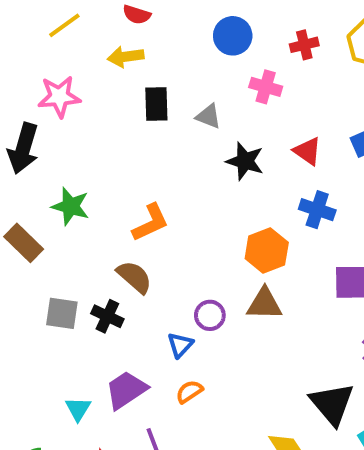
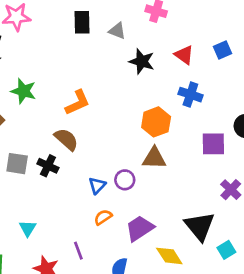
purple circle: (210, 315) -> (125, 180), moved
purple trapezoid: (126, 390) -> (140, 228), moved

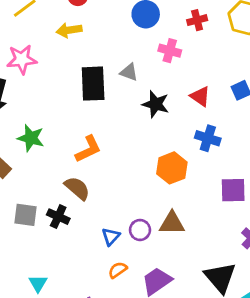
black rectangle: (82, 22) -> (93, 84), moved, size x1.4
brown triangle: (154, 158) -> (172, 223), moved

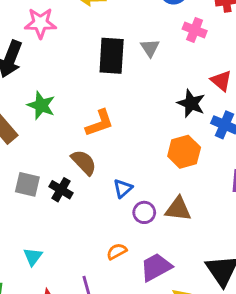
gray triangle: (129, 72) -> (150, 48), turned 30
black star: (156, 104) -> (191, 103), moved
blue triangle: (111, 237) -> (123, 188), moved

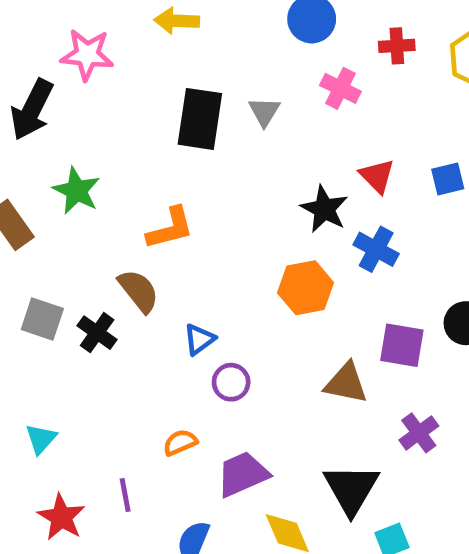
brown triangle: (178, 209) -> (346, 383), moved

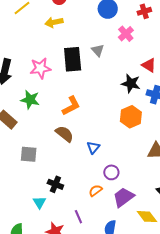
pink star: (87, 55) -> (40, 68), moved
pink cross: (340, 88) -> (126, 34), turned 35
black cross: (97, 333) -> (55, 184), moved
purple circle: (231, 382) -> (111, 172), moved

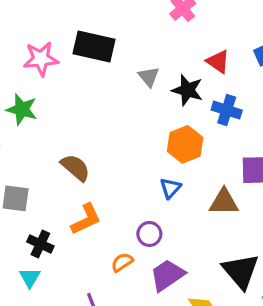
gray triangle: (98, 50) -> (149, 77), moved
black rectangle: (73, 59) -> (94, 47), turned -75
orange L-shape: (71, 106) -> (86, 219), moved
blue triangle: (93, 147) -> (170, 188), moved
black cross: (55, 184) -> (40, 244), moved

